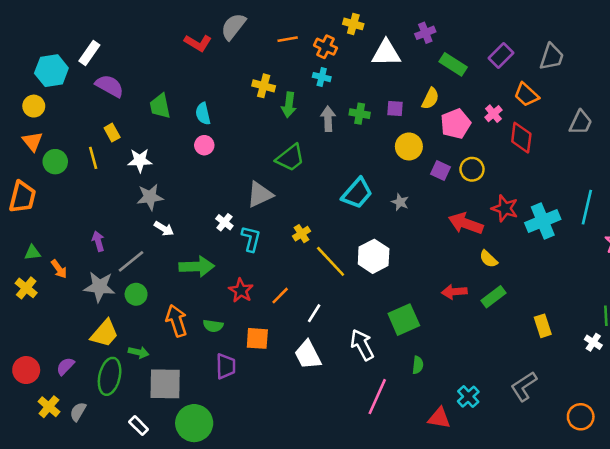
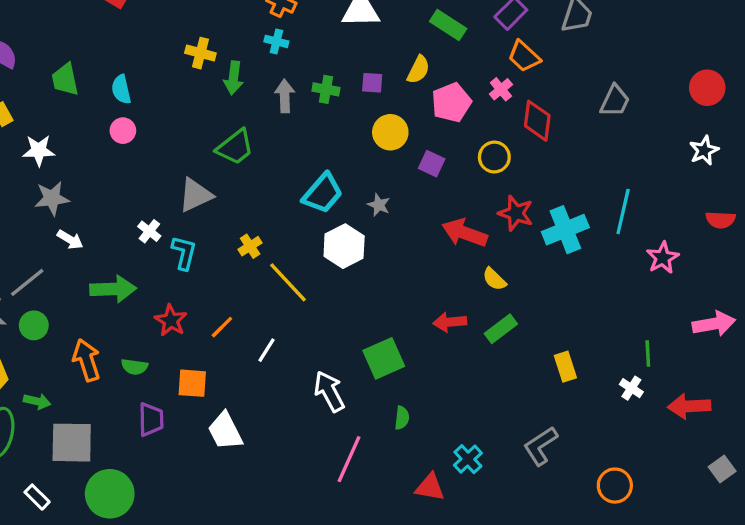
orange trapezoid: (526, 95) -> (524, 56), moved
yellow circle: (472, 169) -> (494, 157), moved
white hexagon: (374, 256) -> (344, 246), moved
white trapezoid: (308, 355) -> (225, 431), moved

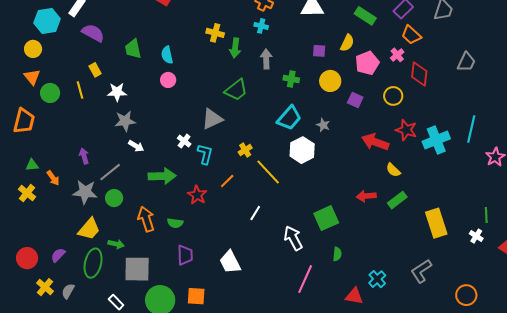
green cross: (326, 89) -> (291, 79), moved
orange line: (222, 327) -> (227, 181), moved
yellow rectangle: (565, 367) -> (436, 223), size x1.6
orange square: (192, 383) -> (196, 296), moved

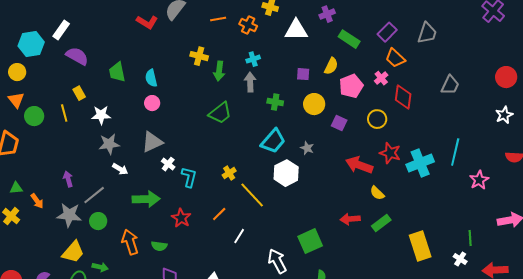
cyan cross: (261, 26) -> (253, 59), moved, turned -32
gray triangle: (212, 119) -> (152, 142), moved
orange line: (227, 181) -> (219, 214), moved

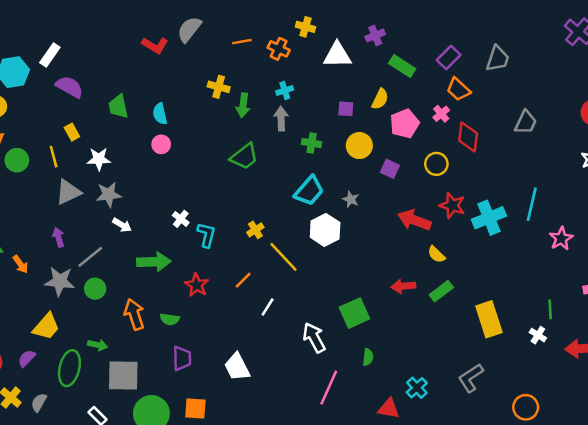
gray triangle: (152, 142) -> (68, 192), moved
yellow trapezoid: (73, 252) -> (46, 327), moved

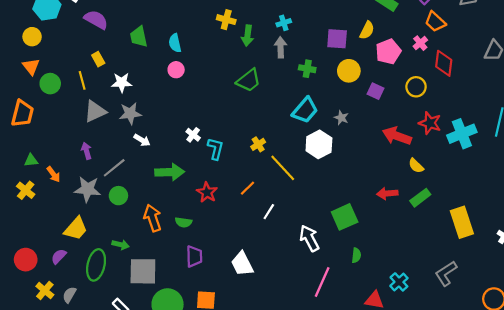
purple square: (346, 109) -> (337, 39), size x1.5

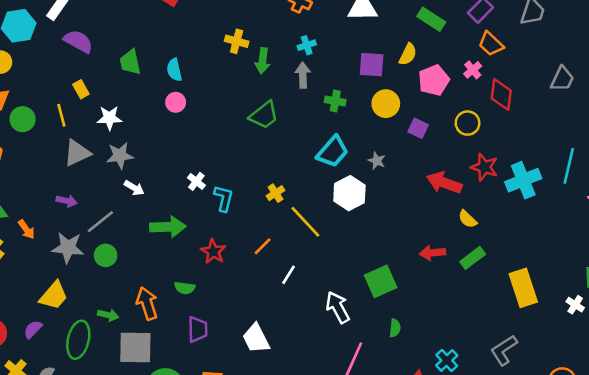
purple arrow: (86, 151) -> (67, 201), turned 119
orange arrow: (153, 218) -> (147, 303), moved

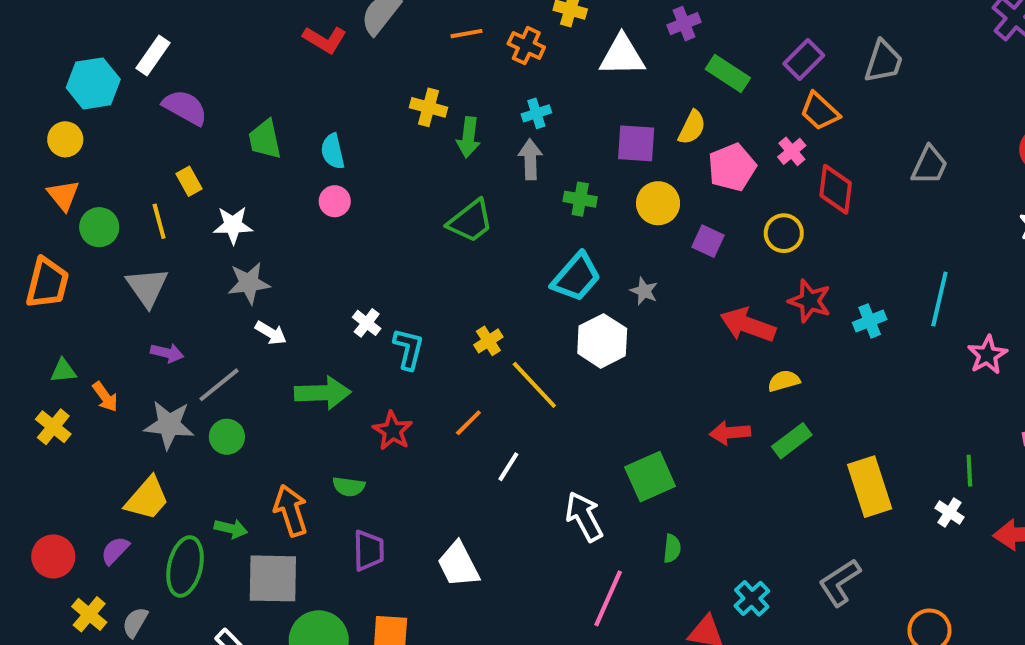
gray triangle: (77, 153) -> (147, 287), moved, turned -40
cyan cross: (523, 180) -> (870, 321), size x0.6
yellow semicircle: (468, 219) -> (784, 381), turned 120

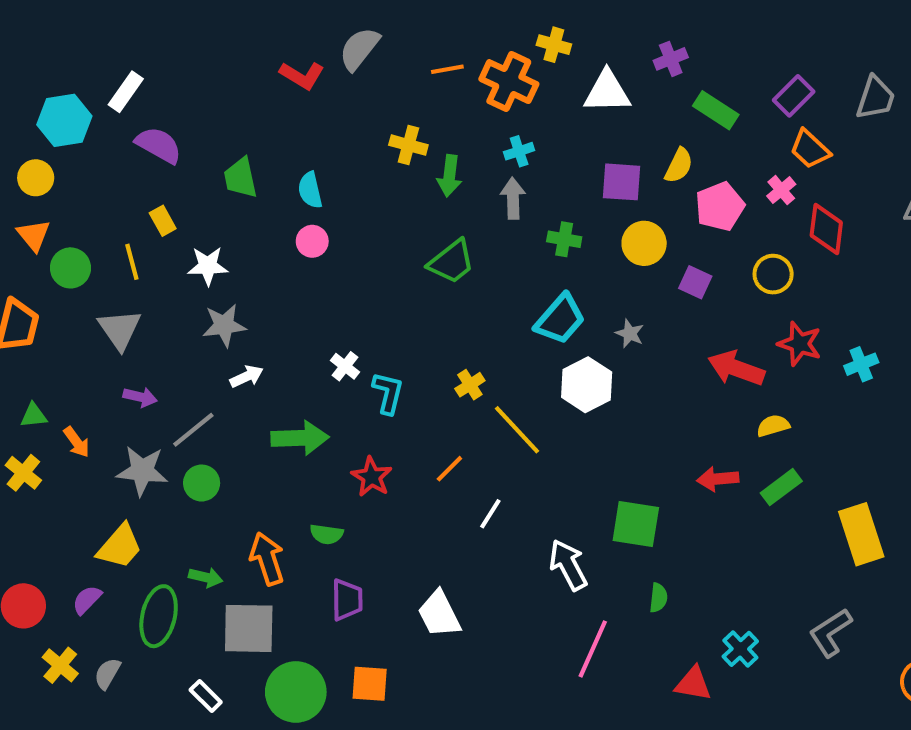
orange cross: (526, 46) -> (509, 82), size x1.5
white arrow: (271, 333) -> (247, 376), turned -56
green square: (650, 477) -> (636, 524), turned 33

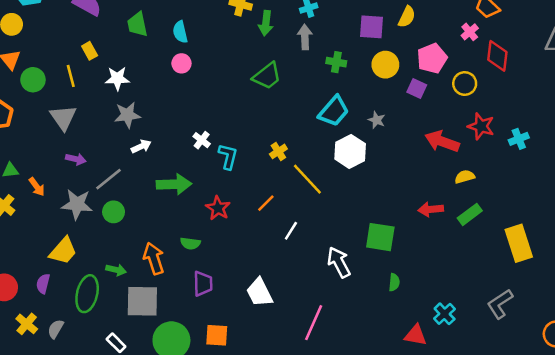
pink pentagon: (720, 206) -> (432, 58), moved
purple semicircle: (87, 600) -> (43, 284), turned -30
pink line: (593, 649) -> (314, 323), moved

